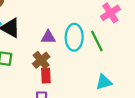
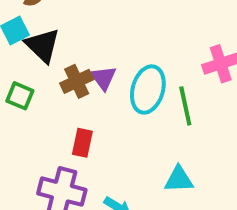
purple triangle: (48, 37) -> (103, 78), turned 40
brown cross: (41, 60) -> (77, 81), moved

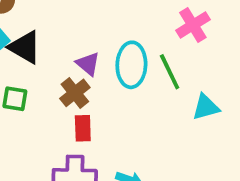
brown cross: (77, 81) -> (75, 93), moved
cyan triangle: (179, 179) -> (206, 107), moved

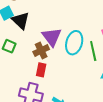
purple triangle: (88, 64) -> (52, 37), size x1.5

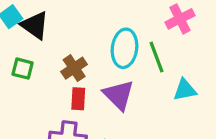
purple triangle: (52, 37) -> (119, 95), moved

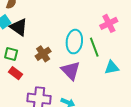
red rectangle: (78, 99) -> (16, 73), moved, turned -56

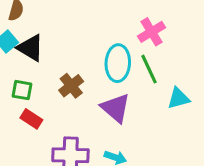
pink cross: (109, 23) -> (152, 32), moved

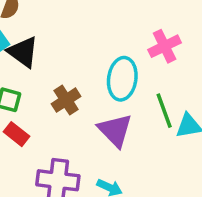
green line: (149, 69) -> (164, 111), moved

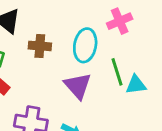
brown cross: (66, 100) -> (40, 46), moved, turned 35

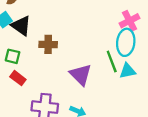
pink cross: (120, 21) -> (130, 21), moved
cyan ellipse: (85, 45) -> (126, 42), moved

